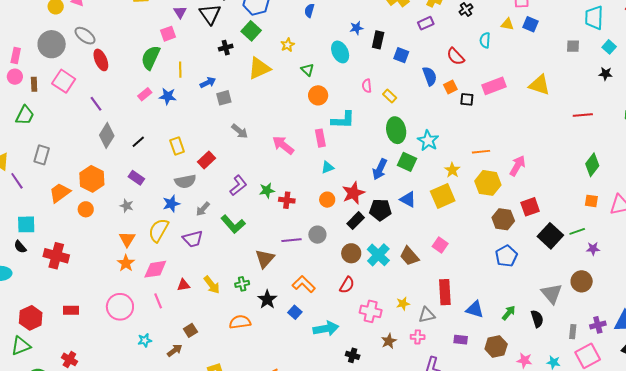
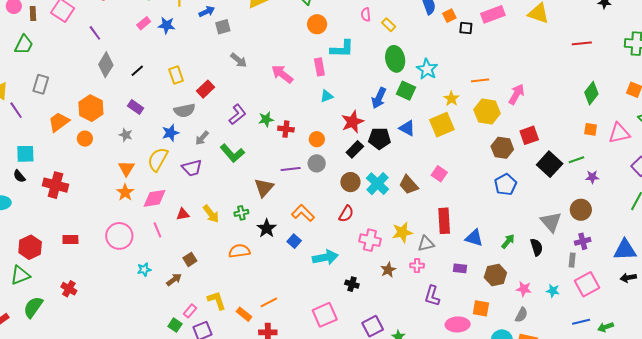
orange circle: (327, 200) -> (317, 139), moved
yellow star: (403, 304) -> (402, 232), size x1.5
purple cross: (598, 325) -> (583, 241), moved

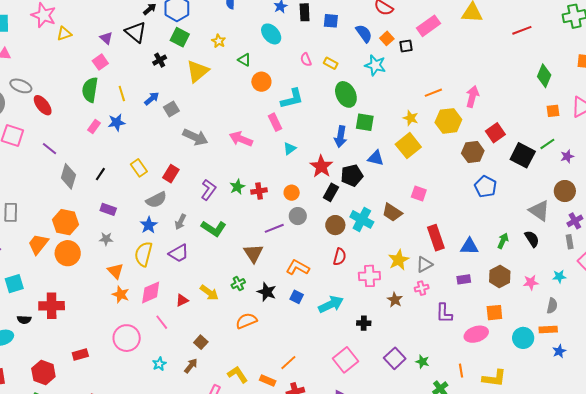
gray arrow: (239, 60) -> (195, 137), size x1.4
cyan star: (427, 69) -> (375, 65), moved
orange circle: (85, 139) -> (68, 253), size x1.6
black semicircle: (19, 176) -> (24, 320), moved, turned -32
gray semicircle: (521, 315) -> (552, 306), moved

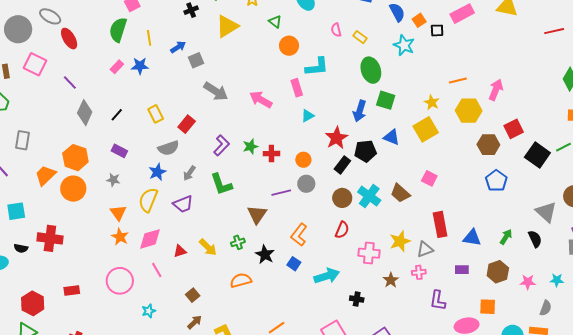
green L-shape: (214, 228) -> (221, 184), turned 30
orange L-shape: (298, 267) -> (299, 235), turned -90
brown arrow: (191, 366) -> (195, 322), moved

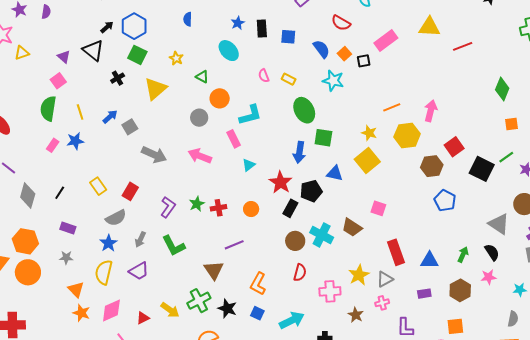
red line: (554, 31) -> (463, 46), moved
gray circle: (306, 184) -> (199, 118), moved
green cross: (238, 242) -> (199, 301), size x1.6
pink star: (528, 282) -> (489, 277), moved

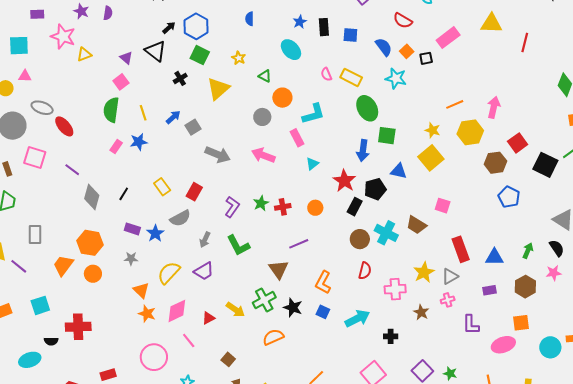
red line: (463, 46) -> (525, 43), turned -54
yellow rectangle: (289, 79) -> (351, 77), size x1.5
blue star: (109, 243) -> (155, 233), moved
orange circle: (28, 272) -> (93, 274), size x0.7
yellow semicircle: (104, 272) -> (169, 273), turned 30

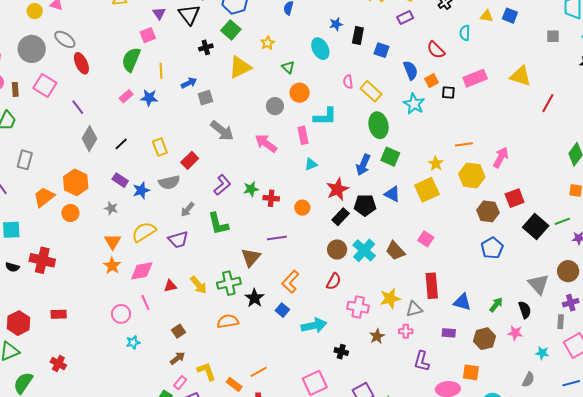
pink circle: (154, 357) -> (121, 314), moved, size x0.7

